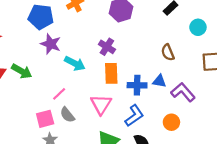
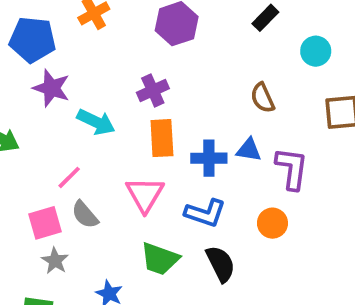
purple cross: (107, 47) -> (153, 90), turned 35
purple L-shape: (183, 92) -> (292, 168), turned 50
blue L-shape: (134, 116) -> (205, 213), turned 55

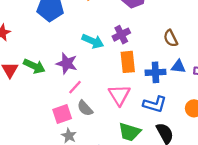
purple star: (51, 88) -> (67, 63), moved
brown semicircle: (263, 98) -> (171, 38), moved
cyan arrow: (96, 122) -> (93, 41), moved

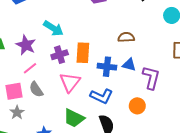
purple cross: (121, 35) -> (60, 55), moved
brown semicircle: (171, 38) -> (126, 37), turned 105

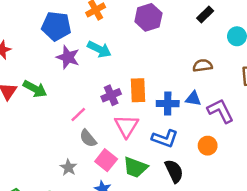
cyan arrow: (53, 28) -> (99, 49), moved
brown semicircle: (126, 37) -> (203, 66), moved
purple star: (26, 45) -> (68, 57), moved
purple L-shape: (151, 78) -> (220, 111), turned -35
pink square: (14, 91) -> (106, 160), moved, turned -36

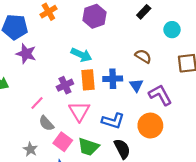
cyan arrow: (99, 49) -> (81, 55), moved
brown semicircle: (203, 66) -> (143, 56), turned 42
blue triangle: (193, 99) -> (136, 85), turned 48
blue cross: (168, 104) -> (113, 79), moved
orange circle: (208, 146) -> (150, 126), size x1.5

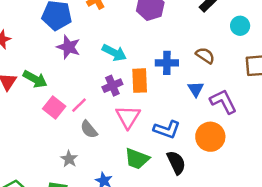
cyan arrow: (81, 55) -> (114, 53), moved
blue cross: (113, 79) -> (167, 63), moved
pink square: (63, 142) -> (54, 107), moved

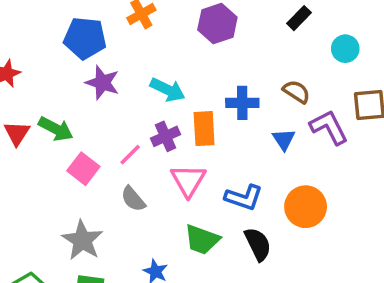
purple L-shape: (223, 102) -> (329, 127), moved
pink line: (79, 105) -> (130, 155), moved
gray star: (69, 159) -> (82, 240), moved, size x1.6

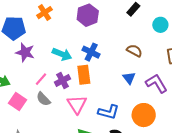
blue cross: (242, 103) -> (91, 52), moved, turned 30
purple L-shape: (329, 127) -> (156, 83), moved
pink line: (130, 155) -> (41, 79), moved
gray semicircle: (133, 199) -> (43, 99), moved

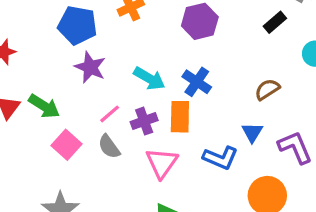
brown semicircle: (134, 51) -> (267, 89), turned -70
blue L-shape: (109, 112) -> (220, 158), moved

